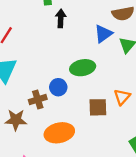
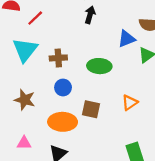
blue circle: (58, 87) -> (63, 87), moved
brown cross: (38, 99) -> (58, 58), moved
brown square: (98, 107) -> (91, 109), moved

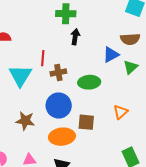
red line: (35, 18) -> (43, 58), moved, turned -35
brown cross: (58, 58) -> (58, 72), moved
blue circle: (63, 87) -> (59, 106), size x1.6

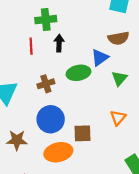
red line: (43, 58) -> (31, 46), moved
green triangle: (131, 67) -> (119, 78), moved
green ellipse: (89, 82) -> (78, 73), moved

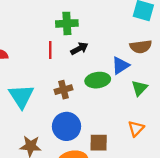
black arrow: (59, 43) -> (79, 49), turned 56

